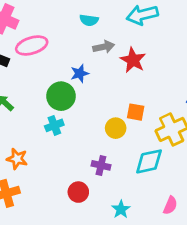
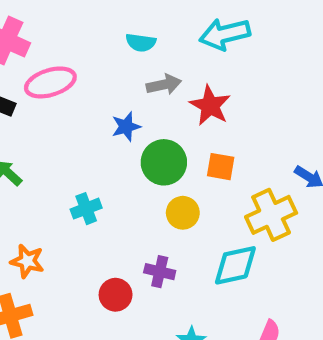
green circle: (61, 96) -> (164, 162), moved
orange square: (136, 112) -> (221, 167), moved
red circle: (78, 192) -> (116, 295), moved

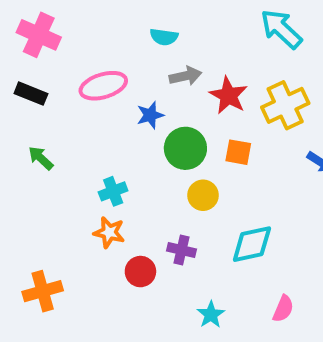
cyan arrow: (225, 34) -> (281, 29), moved, turned 57
pink ellipse: (50, 82) -> (103, 86), moved
yellow cross: (271, 215) -> (285, 105), moved
orange star: (27, 261) -> (109, 232), moved

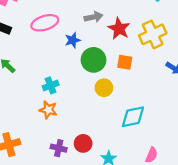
purple cross: (182, 250) -> (59, 148), moved
red circle: (140, 272) -> (83, 143), moved

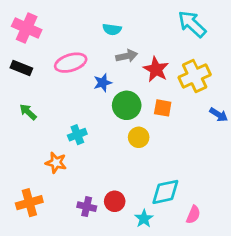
orange star: (48, 110) -> (56, 163), moved
cyan diamond: (133, 117) -> (165, 192), moved

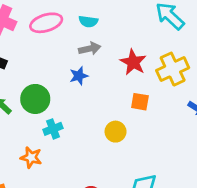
gray arrow: (127, 56) -> (90, 49), moved
pink ellipse: (71, 63) -> (46, 23), moved
green circle: (127, 105) -> (35, 99), moved

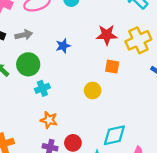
gray arrow: (90, 49) -> (24, 35), moved
red star: (133, 62) -> (107, 35), turned -30
orange star: (31, 157) -> (49, 120), moved

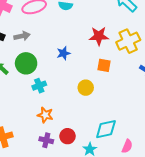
blue star: (63, 46) -> (63, 53), moved

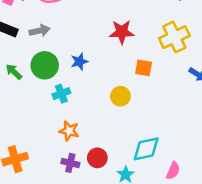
red star: (99, 36) -> (122, 32), moved
blue star: (63, 53) -> (79, 61), moved

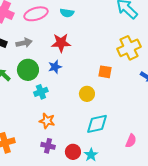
red star: (122, 32) -> (61, 43), moved
cyan diamond: (146, 149) -> (97, 124), moved
red circle: (97, 158) -> (73, 152), moved
pink semicircle: (173, 171) -> (131, 141), moved

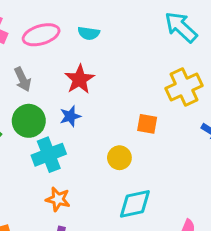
gray arrow: (24, 43) -> (23, 79), turned 77
red star: (61, 43) -> (79, 79), turned -30
cyan cross: (41, 92) -> (49, 155), size x1.5

